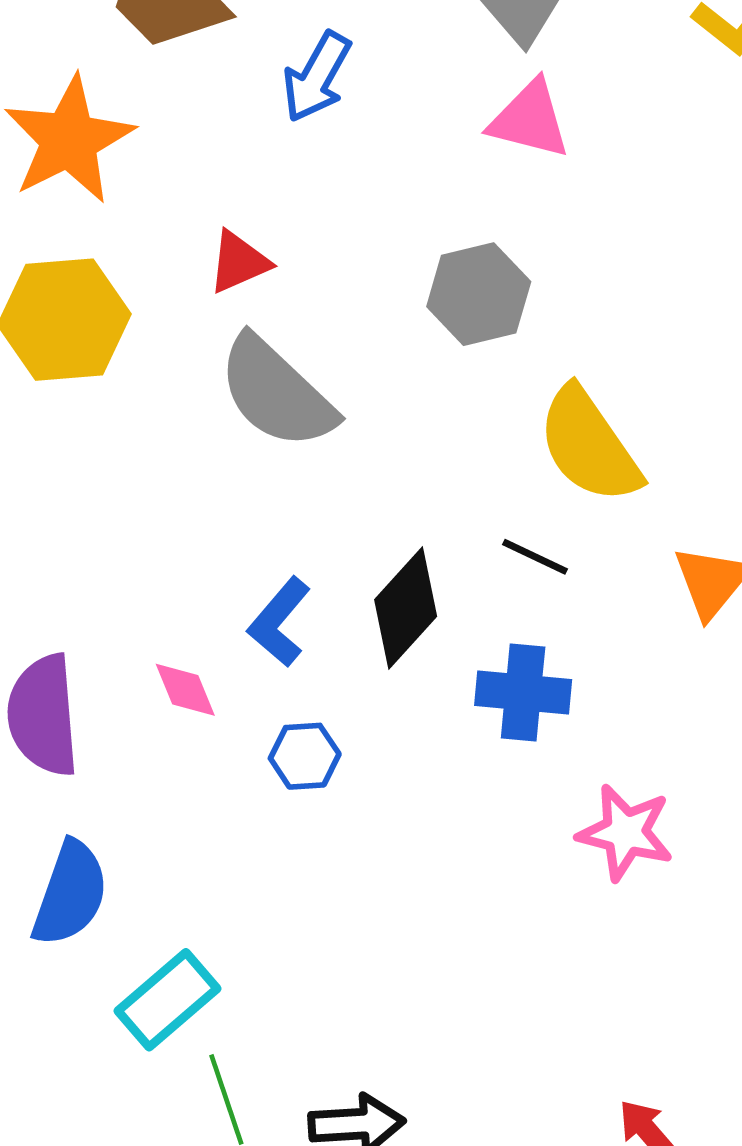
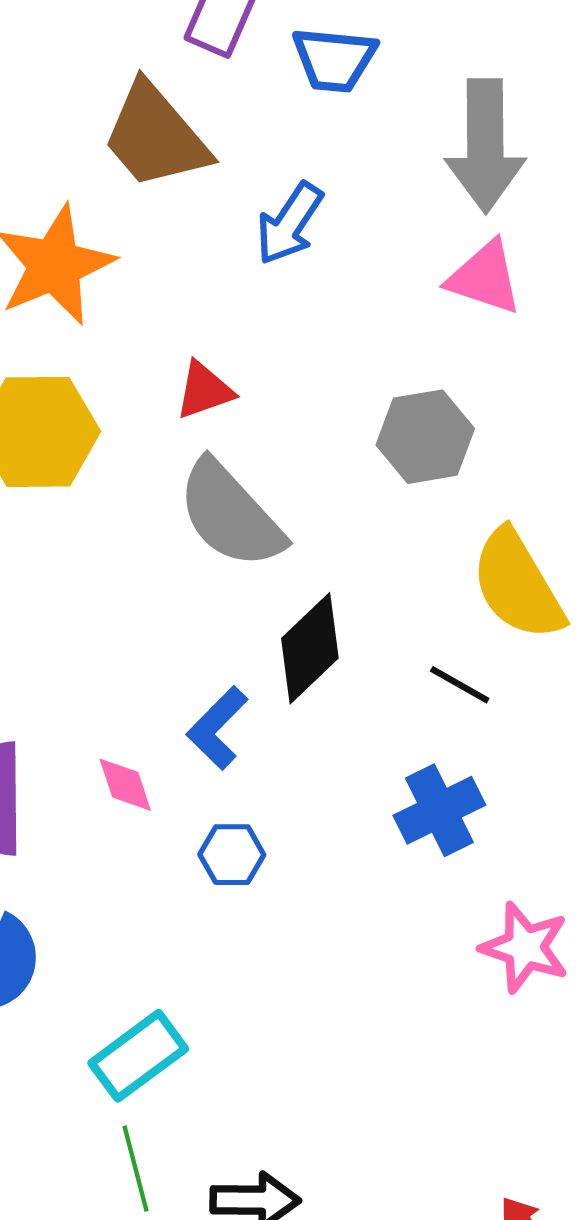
black diamond: (406, 608) -> (310, 648), moved
blue cross: (523, 692) -> (439, 810), turned -36
cyan rectangle: (168, 1000) -> (138, 1056), moved

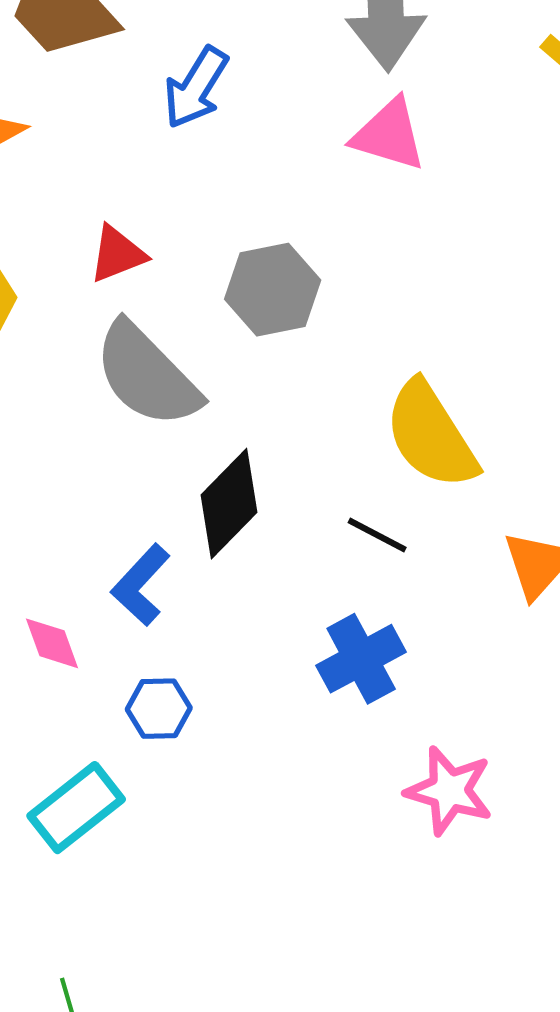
gray hexagon: (425, 437) -> (273, 290), moved
cyan rectangle: (138, 1056) -> (76, 808), moved

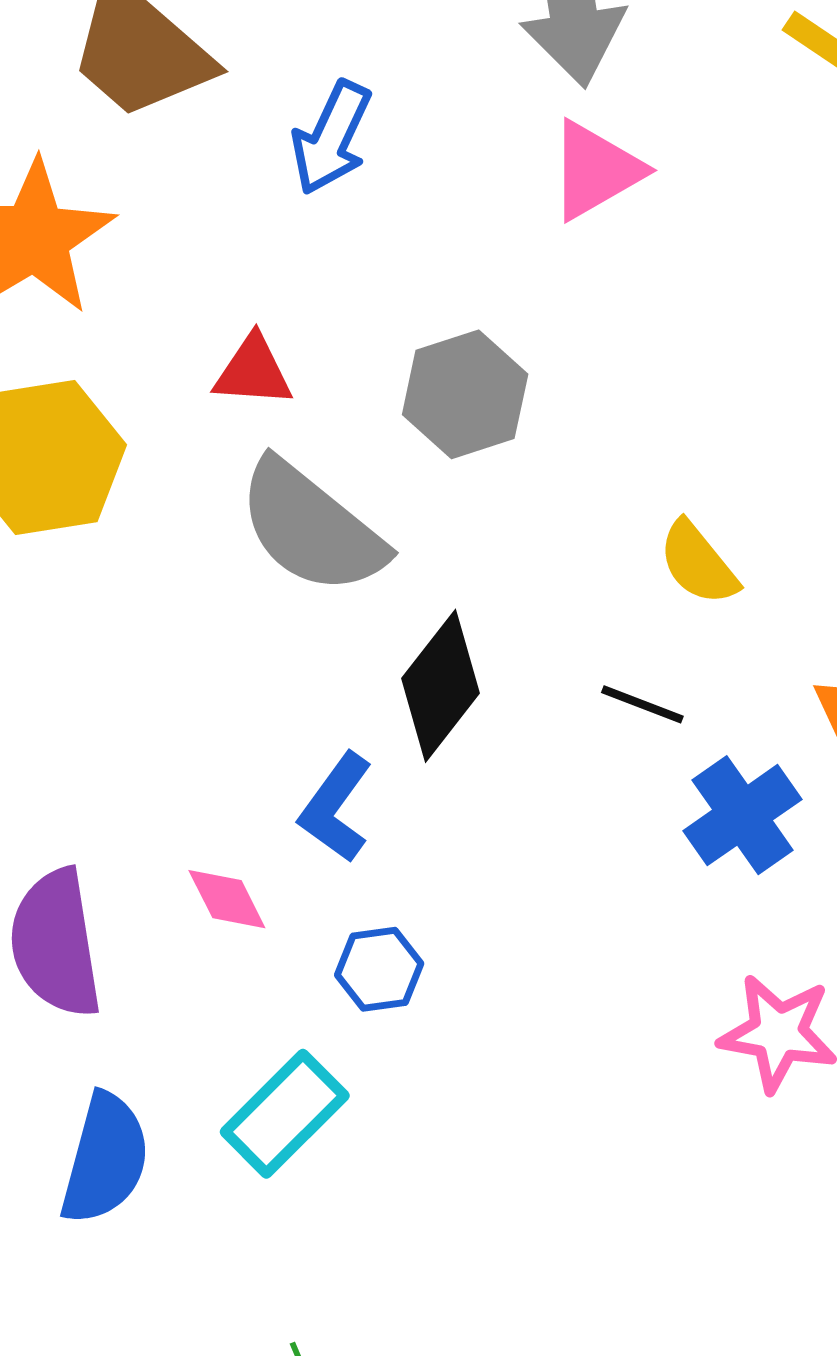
pink triangle: (389, 135) -> (596, 170), turned -40
red triangle: (117, 254) -> (253, 371), turned 32
yellow semicircle: (431, 435) -> (698, 563), size x0.6
blue cross: (361, 659) -> (742, 815), moved

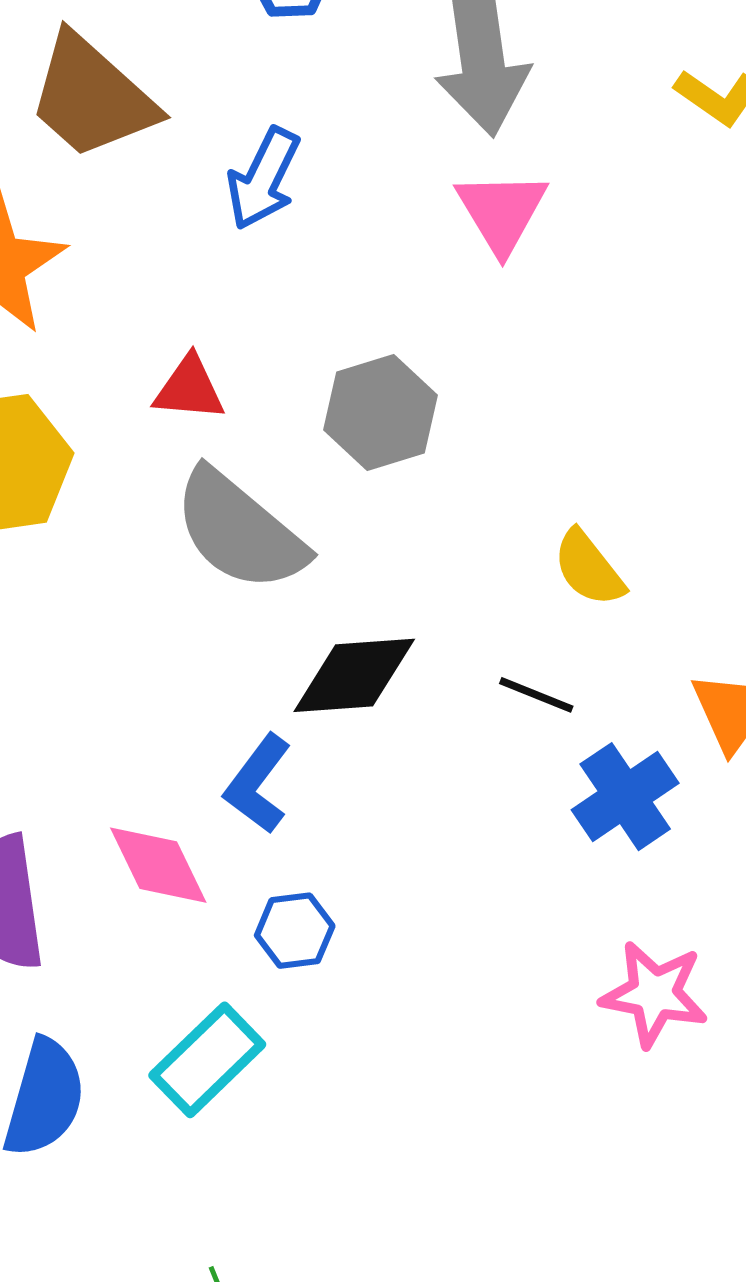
pink triangle: (596, 170) -> (502, 212), turned -32
black diamond: (441, 686) -> (354, 675), turned 47
pink diamond: (227, 899) -> (158, 865), size x1.4

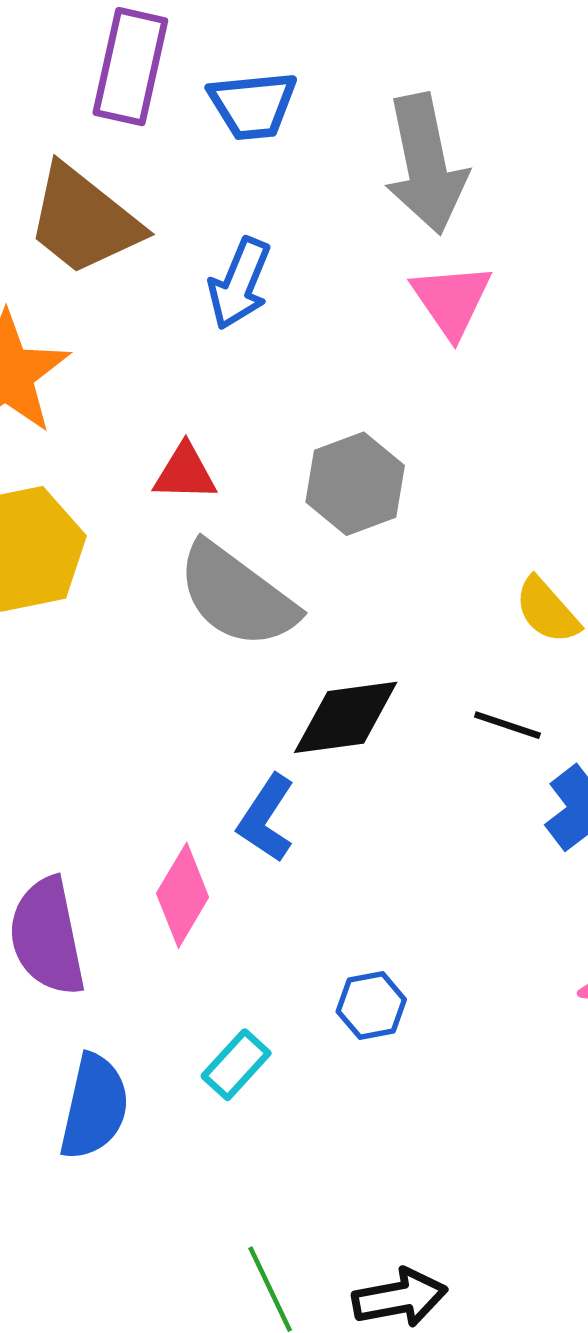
pink diamond: (158, 865) -> (183, 895), turned 60
blue hexagon: (295, 931) -> (371, 1006), moved
cyan rectangle: (207, 1060) -> (236, 1065), size x0.7

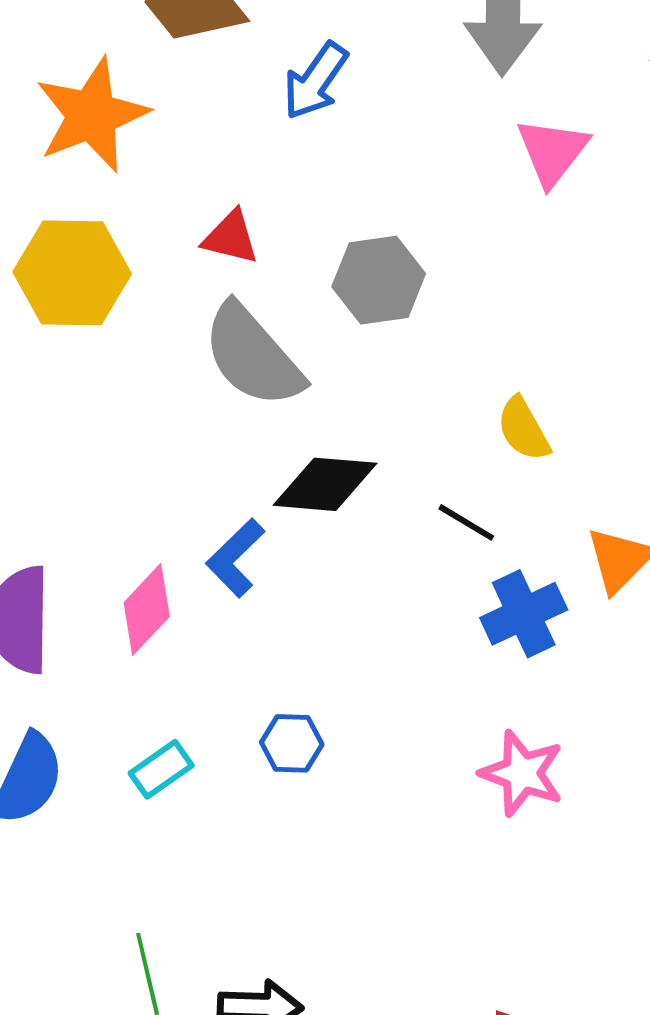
pink triangle: (452, 300) -> (552, 151), moved

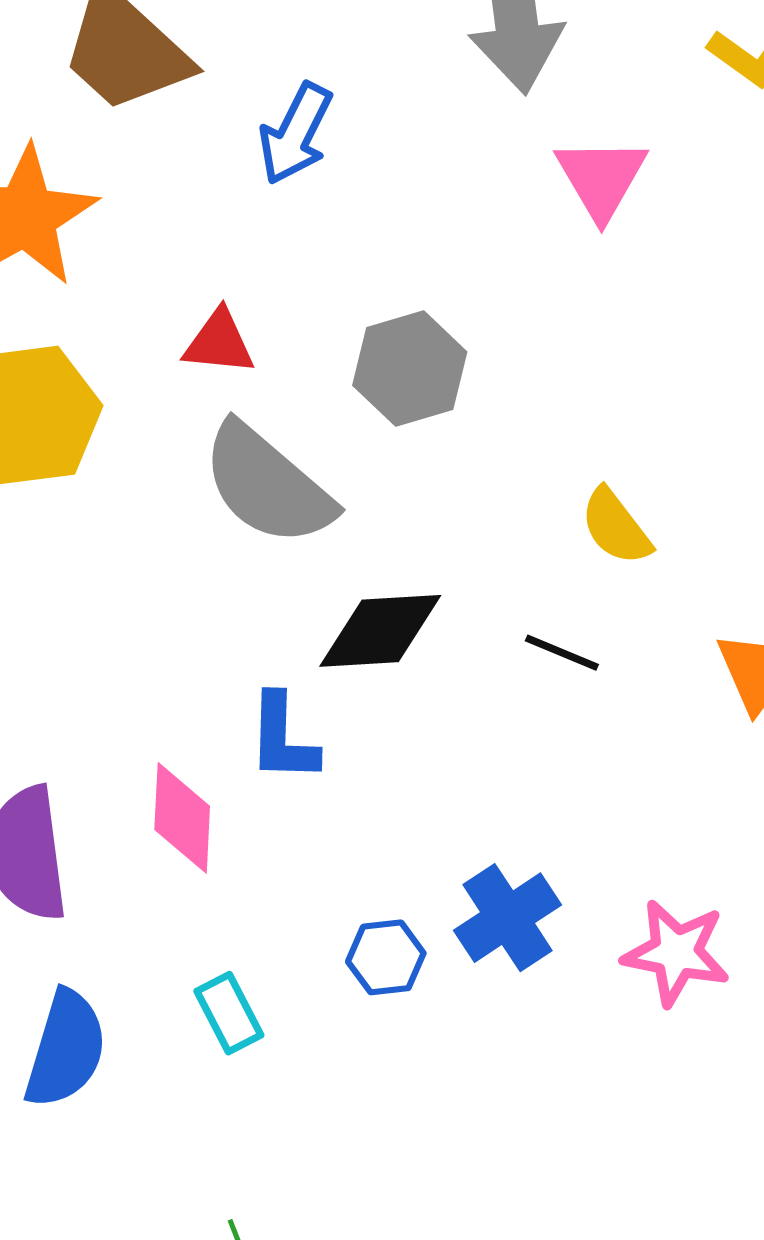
blue L-shape: (235, 558) -> (283, 738), turned -36
pink diamond: (147, 610) -> (182, 818), turned -32
blue cross: (524, 614) -> (507, 918), moved
cyan rectangle: (161, 769) -> (229, 1013), turned -74

